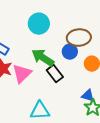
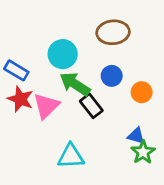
cyan circle: (39, 24) -> (63, 54), moved
brown ellipse: (79, 38) -> (113, 32), moved

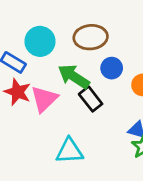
brown ellipse: (113, 32) -> (91, 37), moved
cyan circle: (63, 54) -> (40, 41), moved

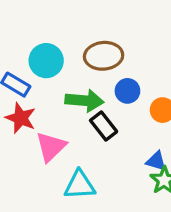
green arrow: (74, 77) -> (84, 100), turned 152
pink triangle: (44, 99) -> (51, 147), moved

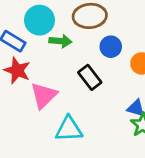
green arrow: (84, 100) -> (60, 41), moved, size x0.7

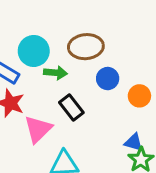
black rectangle: (90, 77) -> (71, 107), moved

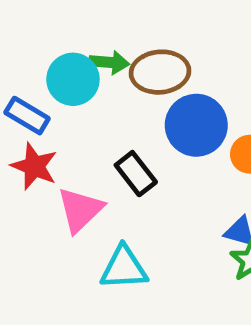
green arrow: (55, 73) -> (109, 62), moved
blue circle: (108, 79) -> (196, 125), size x1.6

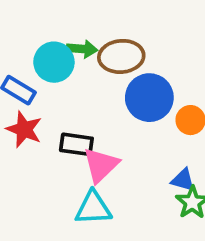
black rectangle: (136, 174) -> (76, 144), moved, turned -44
pink triangle: (80, 210) -> (101, 165), moved

